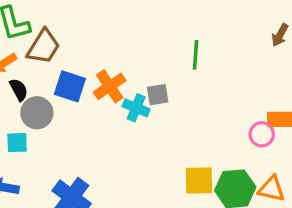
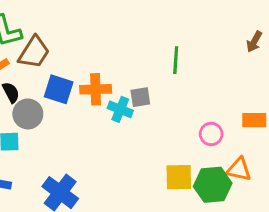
orange cross: (110, 86) -> (96, 89), turned 32
pink circle: (262, 134) -> (211, 134), moved
orange triangle: (272, 189) -> (239, 169), moved

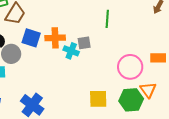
pink circle: (211, 134) -> (130, 67), size x1.6
orange triangle: (239, 169) -> (148, 90), turned 42
yellow square: (179, 177) -> (98, 99), moved

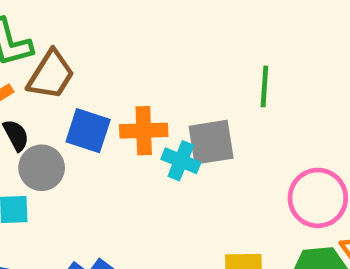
gray square: (84, 43) -> (211, 142), size x1.5

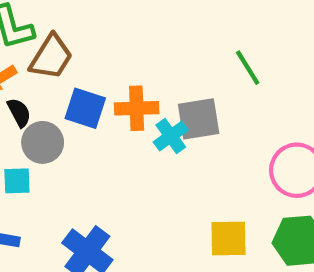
green line: (264, 86) -> (248, 68), turned -36
cyan cross: (181, 161) -> (171, 136), turned 32

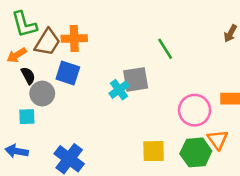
orange cross: (137, 108) -> (74, 38), moved

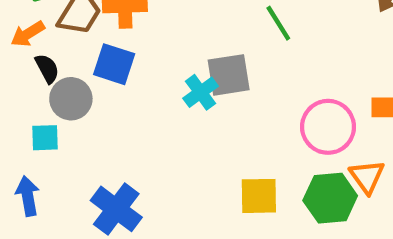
blue arrow: (17, 151) -> (28, 196), turned 70

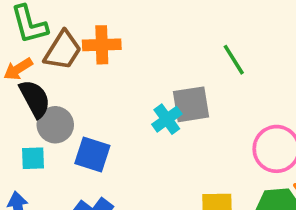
blue square: (114, 64) -> (92, 155), moved
black semicircle: (47, 69) -> (35, 99), size x1.5

